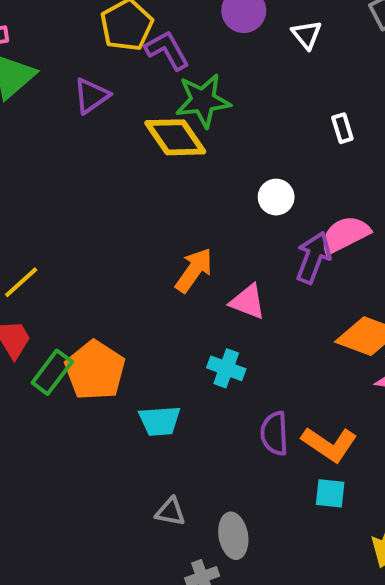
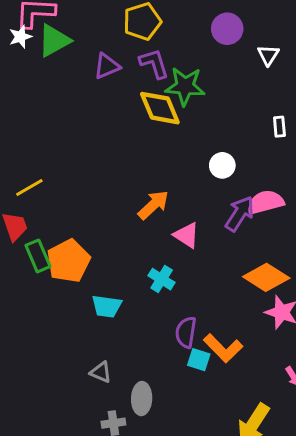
purple L-shape: (167, 50) -> (154, 64), moved
green rectangle: (52, 372) -> (38, 256), turned -72
cyan square: (330, 493) -> (199, 360), moved

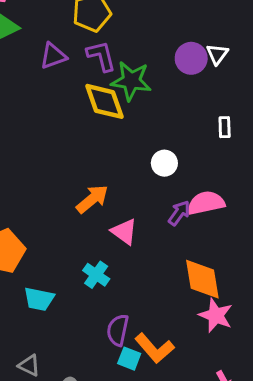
purple circle: (227, 29) -> (191, 58), moved
purple arrow: (240, 214) -> (179, 213), size x0.7
orange diamond: (266, 277) -> (202, 279), turned 45

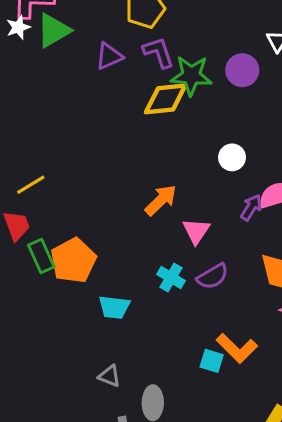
purple circle: (191, 58) -> (242, 70), moved
yellow diamond: (105, 101) -> (166, 99), turned -72
pink triangle: (124, 232) -> (196, 231), turned 32
purple semicircle: (118, 330) -> (213, 276), moved, turned -128

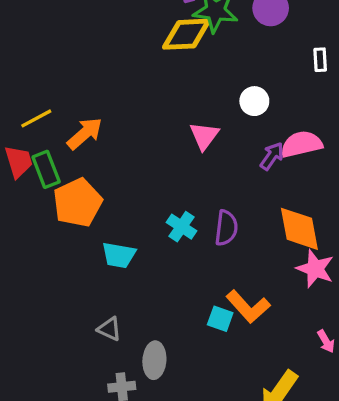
orange arrow: (161, 200) -> (85, 133), moved
pink triangle: (196, 231) -> (204, 136), moved
green rectangle: (41, 256) -> (46, 169), moved
purple semicircle: (213, 276) -> (226, 228), turned -56

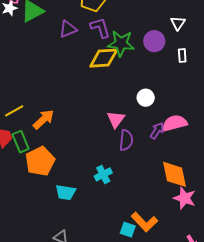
white rectangle: (320, 60) -> (182, 56), moved
cyan cross: (182, 227) -> (103, 174), turned 30
purple semicircle: (226, 228) -> (126, 140), moved

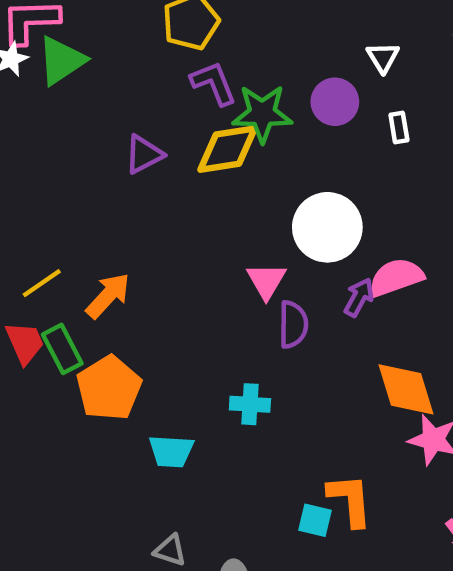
purple triangle: (68, 29) -> (144, 154), moved
white circle: (146, 98) -> (327, 227), size x1.8
cyan cross: (103, 174) -> (250, 404), turned 36
orange L-shape: (144, 222) -> (350, 500), turned -136

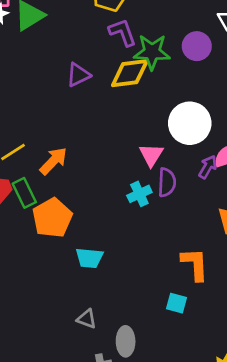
cyan cross: (250, 404) -> (139, 194), moved, turned -30
orange L-shape: (350, 500) -> (195, 264), moved

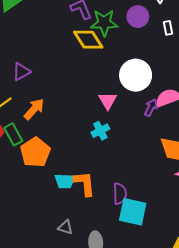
yellow diamond: (130, 73) -> (88, 40), turned 68
purple triangle: (78, 75) -> (21, 72), moved
purple semicircle: (167, 182) -> (120, 194), moved
orange L-shape: (195, 264) -> (85, 184), moved
cyan square: (176, 303) -> (133, 212), size x1.8

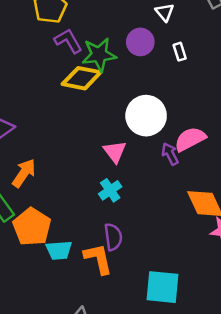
yellow diamond: (88, 40) -> (82, 78), turned -40
purple arrow: (151, 108) -> (170, 154), turned -48
cyan trapezoid: (65, 181) -> (59, 250), moved
purple semicircle: (120, 194) -> (113, 237), moved

